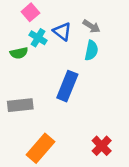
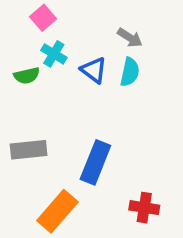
blue triangle: (62, 31) -> (94, 70), moved
blue rectangle: (67, 86) -> (95, 162), moved
red cross: (102, 146) -> (144, 208), turned -36

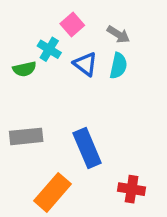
pink square: (43, 18) -> (72, 25), moved
blue rectangle: (95, 162) -> (87, 148), turned -45

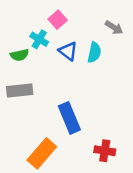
gray arrow: (118, 34) -> (114, 28), moved
gray rectangle: (26, 136) -> (20, 90), moved

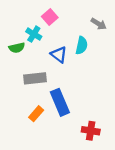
blue triangle: (68, 51) -> (59, 55), moved
gray rectangle: (20, 90) -> (35, 78), moved
orange rectangle: (42, 153) -> (36, 114), moved, size x0.6

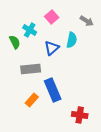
pink square: (50, 17) -> (52, 17), moved
green semicircle: (17, 48) -> (15, 42), turned -104
blue triangle: (59, 55) -> (52, 48), turned 42

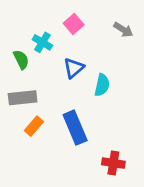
cyan semicircle: (72, 40) -> (102, 85), moved
gray rectangle: (31, 69) -> (23, 98), moved
orange rectangle: (32, 100) -> (34, 126), moved

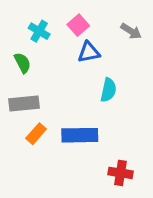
cyan cross: (42, 42) -> (39, 31), moved
blue triangle: (74, 68) -> (89, 52), moved, turned 30
blue rectangle: (75, 128) -> (80, 135), turned -68

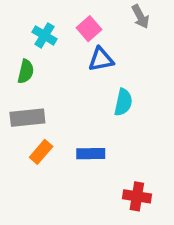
gray arrow: (131, 31) -> (140, 17), moved, turned 30
green semicircle: (22, 63) -> (26, 71), turned 40
blue rectangle: (80, 135) -> (91, 154), size x0.7

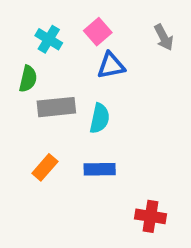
gray arrow: (140, 17) -> (164, 37), moved
cyan semicircle: (123, 102) -> (100, 118), moved
gray rectangle: (27, 118) -> (56, 107), moved

